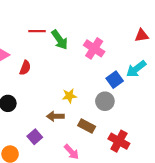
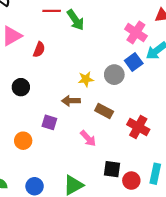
pink cross: (94, 48) -> (136, 32), moved
gray circle: (105, 101) -> (114, 75), moved
purple square: (35, 137) -> (49, 122), turned -32

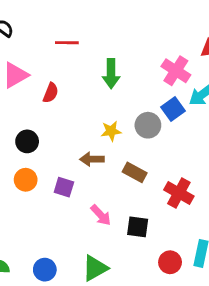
green arrow: (76, 20) -> (111, 74), moved, turned 35
pink arrow: (88, 138) -> (101, 215), moved
orange circle: (23, 141) -> (26, 180), moved
black square: (112, 169) -> (138, 227), moved

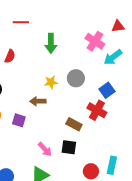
blue square: (173, 109) -> (107, 90), moved
brown rectangle: (135, 172) -> (74, 124), moved
red cross: (179, 193) -> (97, 110), moved
pink arrow: (101, 215) -> (45, 149), moved

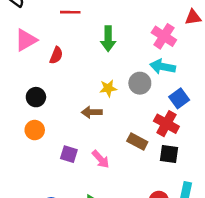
cyan arrow: (113, 57) -> (163, 67), moved, turned 48
purple square: (19, 120) -> (69, 154), moved
black square: (69, 147) -> (169, 154), moved
pink arrow: (45, 149) -> (101, 159), moved

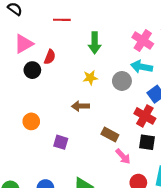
yellow star: (108, 88) -> (90, 78), moved
black circle: (36, 97) -> (32, 70), moved
brown rectangle: (137, 141) -> (110, 135), moved
pink arrow: (101, 159) -> (123, 156), moved

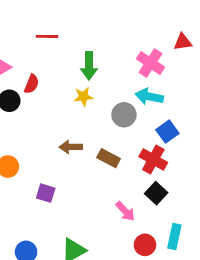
yellow star: (90, 78) -> (83, 97), moved
brown rectangle: (110, 135) -> (109, 158), moved
black square: (147, 142) -> (156, 193), turned 35

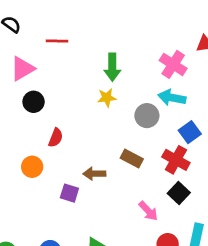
red line: (47, 36) -> (57, 41), moved
red semicircle: (32, 84) -> (56, 138), moved
brown arrow: (71, 147) -> (94, 174), moved

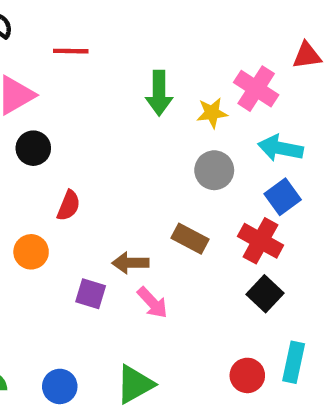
yellow star: (107, 98) -> (212, 113), moved
cyan arrow: (172, 98) -> (280, 148), moved
pink arrow: (148, 211) -> (152, 303), moved

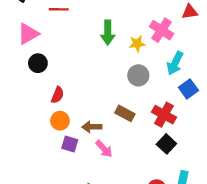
cyan arrow: (280, 148) -> (175, 63), turned -75
blue square: (283, 197) -> (188, 89), moved
orange circle: (31, 252) -> (60, 121), moved

